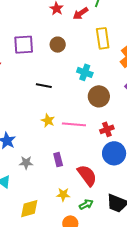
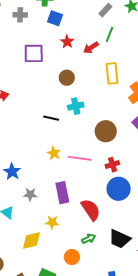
purple square: (24, 45) -> (34, 53), moved
cyan cross: (85, 72) -> (76, 106), moved, turned -35
purple rectangle: (58, 160) -> (62, 193), size x1.5
yellow star: (63, 195) -> (52, 222), moved

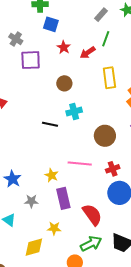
gray cross: (20, 15) -> (16, 39), moved, turned 32
yellow star: (54, 153) -> (52, 175), moved
green arrow: (89, 239) -> (91, 244), size x1.5

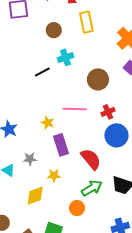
yellow rectangle: (109, 78) -> (86, 22), moved
black line: (50, 124) -> (42, 72), turned -35
gray star: (31, 201) -> (30, 159), moved

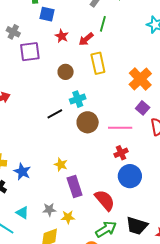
brown circle: (98, 79) -> (88, 122), moved
pink line: (75, 109) -> (120, 128), moved
gray star: (30, 159) -> (49, 210), moved

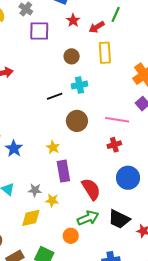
brown circle: (88, 122) -> (77, 121), moved
blue circle: (130, 176) -> (128, 178), moved

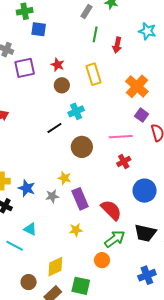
red star: (73, 20) -> (58, 65), moved
red arrow: (97, 27) -> (117, 45), moved, turned -35
gray star: (35, 190) -> (52, 196), moved
yellow diamond: (31, 218) -> (55, 267), moved

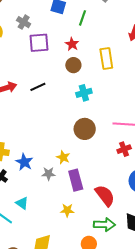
green line: (95, 34) -> (83, 18), moved
black line: (54, 128) -> (38, 87), moved
green arrow: (115, 239) -> (104, 225), turned 30

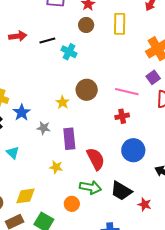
cyan cross: (84, 93) -> (69, 52), moved, turned 35
yellow star: (63, 157) -> (63, 102), moved

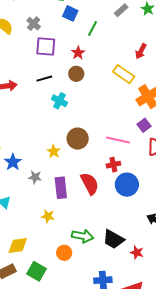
yellow rectangle: (120, 24) -> (124, 74), moved, turned -55
black line: (47, 41) -> (44, 79), moved
blue circle: (133, 150) -> (127, 185), moved
red semicircle: (96, 159) -> (90, 184), moved

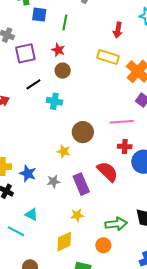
red cross: (113, 165) -> (125, 147), turned 32
yellow diamond: (18, 245) -> (64, 242), moved

